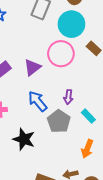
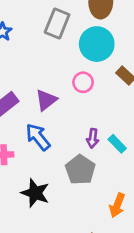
pink circle: (61, 54) -> (83, 82), size x0.6
blue arrow: (38, 101) -> (38, 137), moved
cyan rectangle: (88, 116) -> (117, 144), moved

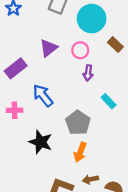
purple triangle: (46, 100) -> (49, 48), moved
purple arrow: (93, 138) -> (88, 73), moved
orange arrow: (117, 205) -> (80, 152), moved

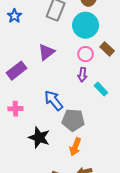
pink circle: (80, 50) -> (86, 54), moved
blue arrow: (43, 96) -> (54, 100), moved
cyan rectangle: (109, 101) -> (101, 89), moved
gray pentagon: (78, 123) -> (73, 120), turned -30

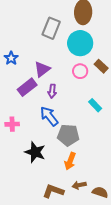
blue star: (14, 16) -> (11, 58), moved
purple rectangle: (16, 71) -> (27, 87), moved
purple arrow: (82, 75) -> (52, 91), moved

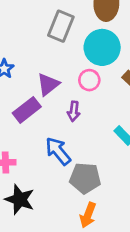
pink circle: (80, 71) -> (89, 80), moved
purple arrow: (52, 91) -> (74, 111), moved
black star: (35, 152) -> (20, 199), moved

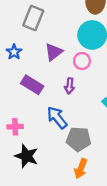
gray rectangle: (61, 26) -> (33, 18), moved
purple triangle: (48, 84) -> (54, 52), moved
purple rectangle: (27, 110) -> (32, 85), turned 70

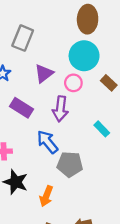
purple arrow: (69, 86) -> (60, 109), size x1.5
orange arrow: (81, 169) -> (46, 196), moved

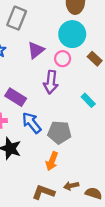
purple rectangle: (21, 108) -> (16, 97), moved
blue arrow: (47, 142) -> (32, 123), moved
orange arrow: (46, 196) -> (52, 161), moved

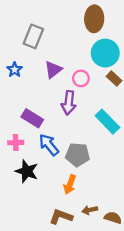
cyan circle: (72, 34) -> (105, 53), moved
cyan rectangle: (88, 100) -> (107, 122), size x1.6

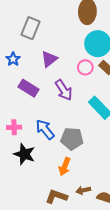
pink circle: (81, 78) -> (85, 67), moved
purple arrow: (69, 103) -> (64, 90), turned -40
purple rectangle: (32, 118) -> (29, 88), moved

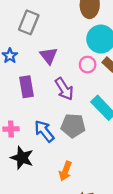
purple triangle: (49, 59) -> (49, 56), turned -30
purple rectangle: (29, 88) -> (26, 87), turned 48
gray pentagon: (72, 139) -> (73, 126), moved

